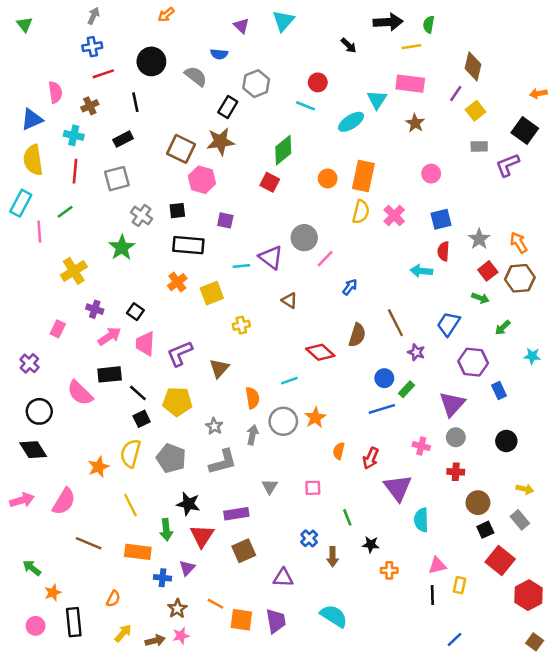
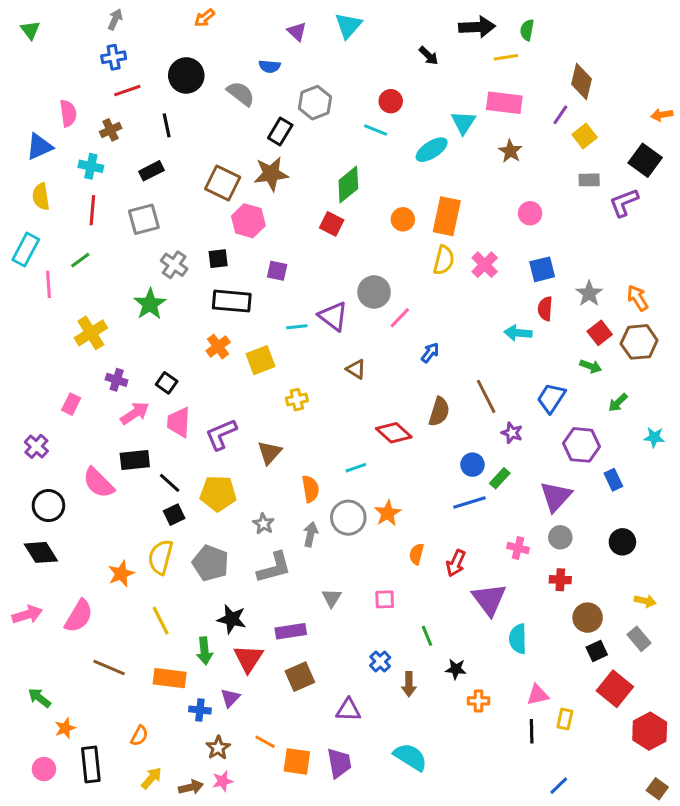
yellow semicircle: (33, 160) -> (41, 197), size x0.7

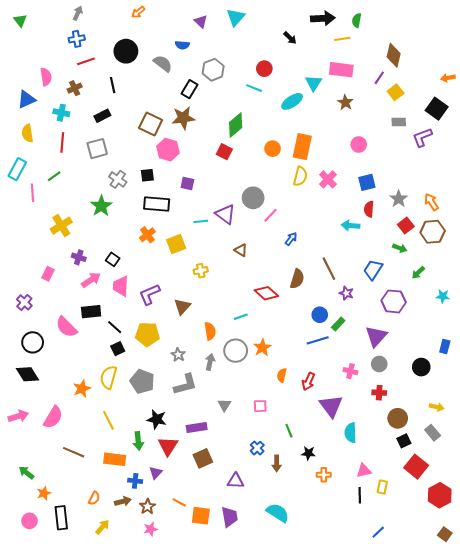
blue rectangle: (613, 480) -> (445, 347), moved, turned 40
brown arrow: (191, 787) -> (123, 501), moved

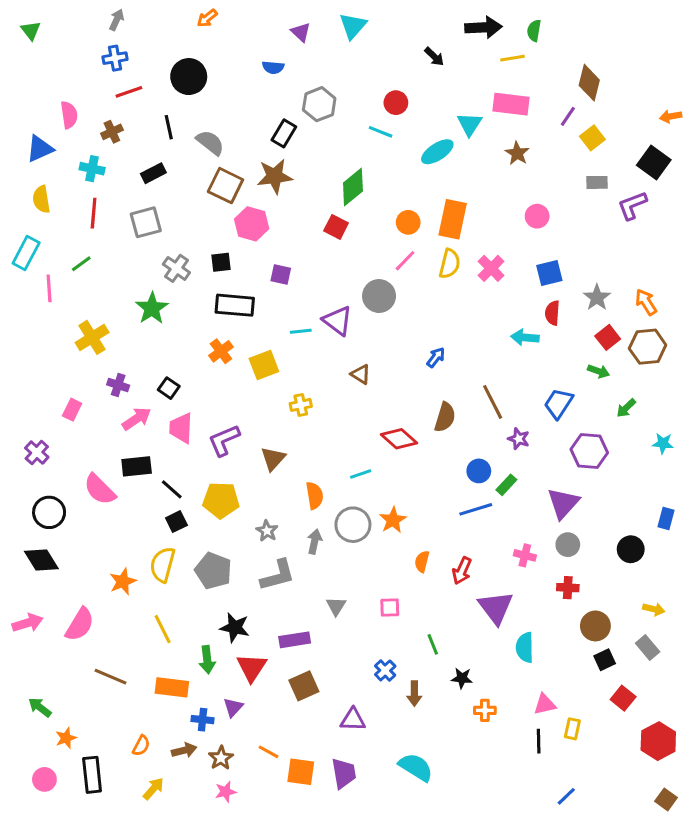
gray semicircle: (163, 63) -> (210, 143), moved
pink line: (270, 215) -> (405, 261), moved
red square: (416, 467) -> (623, 698), size x0.7

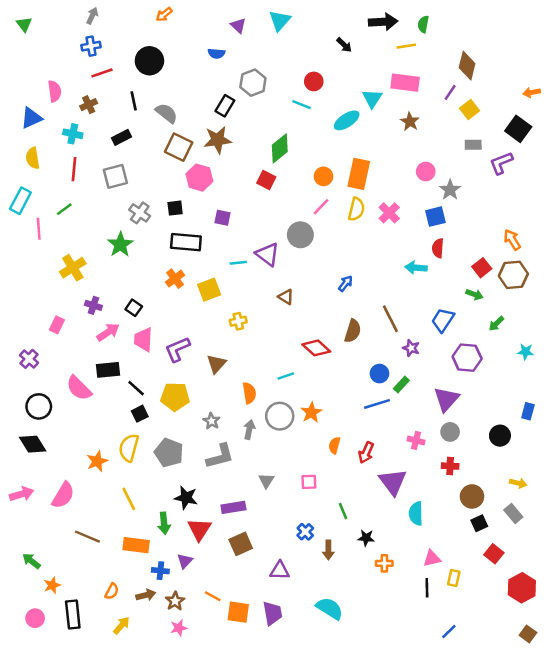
gray star: (597, 298) -> (450, 190), moved

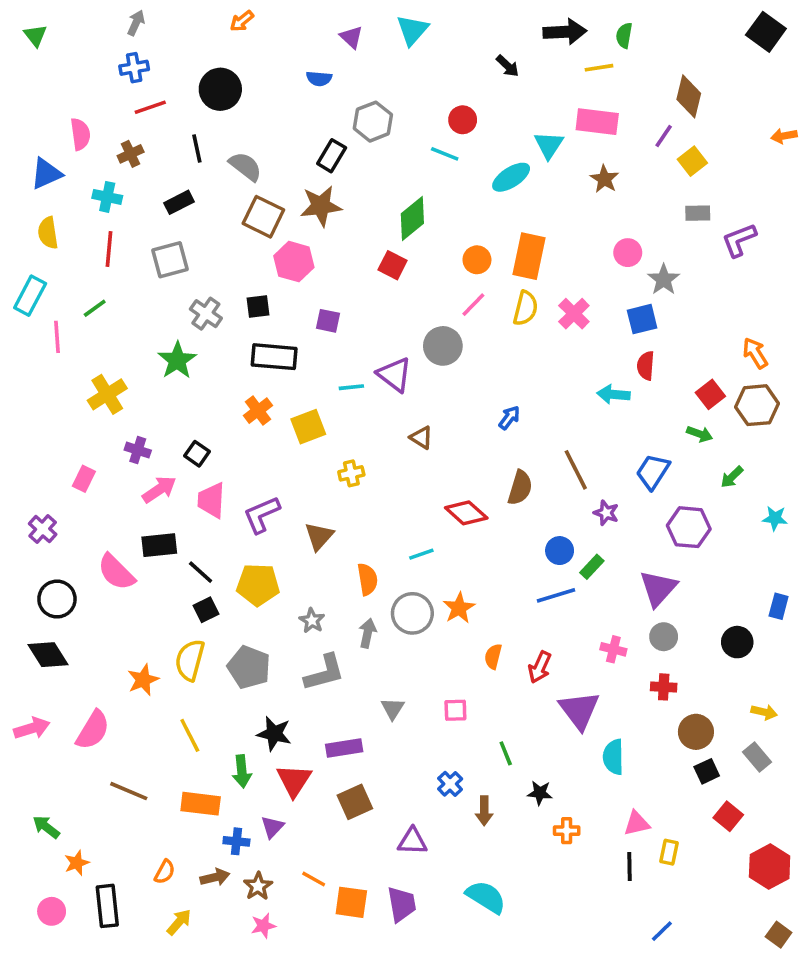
black square: (518, 129) -> (766, 32), moved

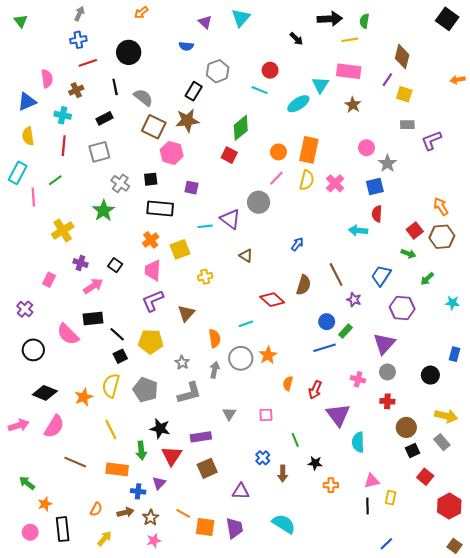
yellow square: (692, 161) -> (404, 94), turned -35
pink trapezoid: (211, 500) -> (153, 270), moved
black diamond: (48, 655) -> (45, 393), moved, turned -35
yellow arrow: (764, 712) -> (446, 416), size x1.5

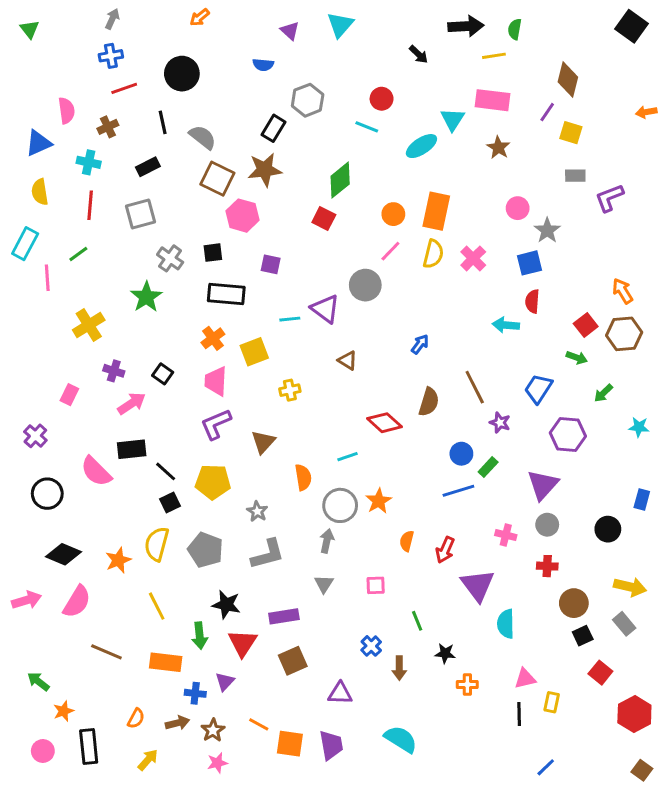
gray arrow: (215, 370) -> (327, 541), moved

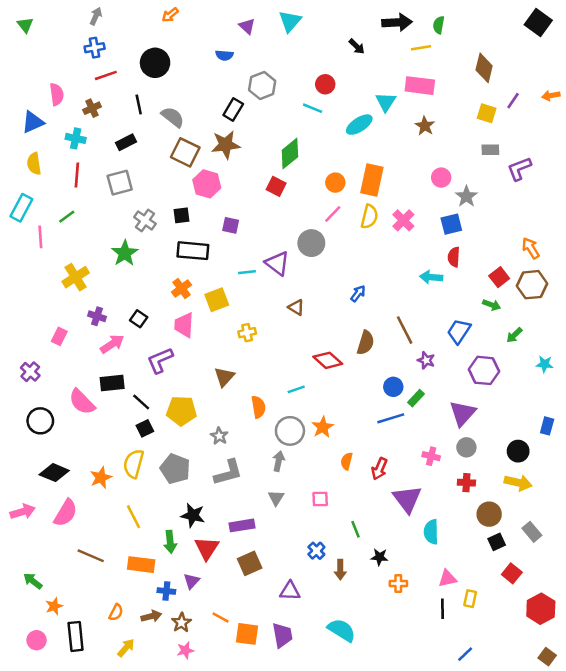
purple line: (547, 112) -> (513, 101), moved
purple L-shape: (216, 424) -> (160, 360), moved
yellow arrow: (630, 587) -> (518, 483), moved

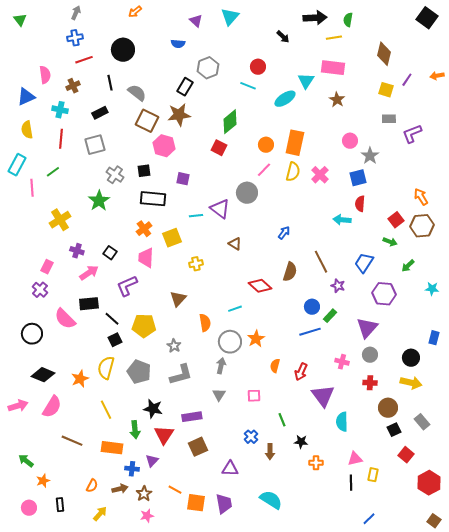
purple cross: (30, 372) -> (40, 290), moved
black rectangle: (76, 636) -> (60, 505), size x0.6

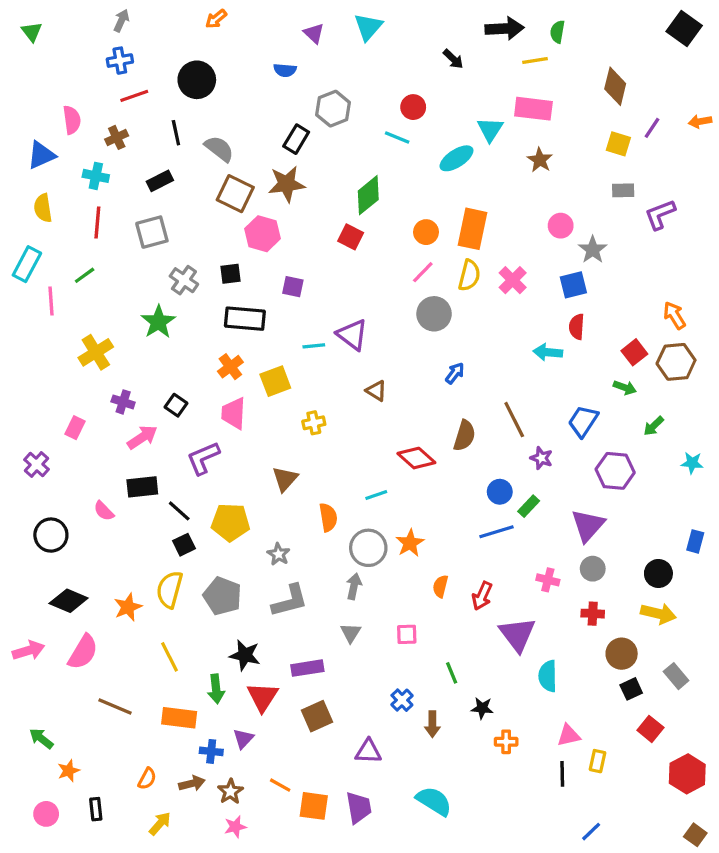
gray circle: (247, 193) -> (434, 314), moved
purple cross: (40, 290) -> (36, 464), moved
pink semicircle: (65, 319) -> (104, 511), size x0.6

